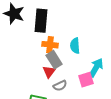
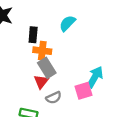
black rectangle: (41, 21) -> (33, 35), moved, size x0.6
cyan semicircle: (75, 46) -> (67, 23), moved, turned 49

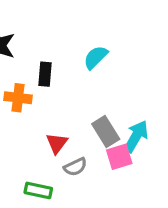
orange cross: (42, 51) -> (18, 98), moved
gray rectangle: (47, 68) -> (106, 131), moved

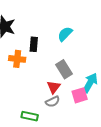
gray rectangle: (106, 131) -> (64, 69), moved
red triangle: (57, 143) -> (54, 87), moved

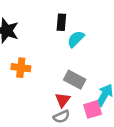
black rectangle: (34, 44) -> (61, 22), moved
gray rectangle: (64, 69) -> (75, 80), turned -30

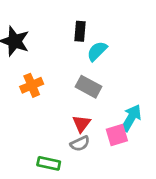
orange cross: (21, 68) -> (32, 85), turned -30
gray rectangle: (75, 80) -> (89, 87), moved

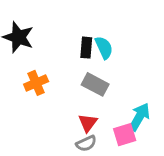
black rectangle: (80, 31) -> (86, 48), moved
cyan semicircle: (97, 51) -> (104, 48), turned 110

